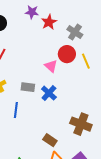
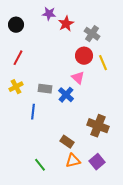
pink triangle: (51, 66) -> (78, 78), moved

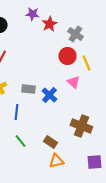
pink triangle: (78, 78) -> (73, 82), moved
purple square: (97, 162) -> (94, 162), moved, turned 35
green line: (40, 165) -> (20, 141), moved

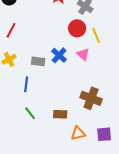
blue cross: (49, 95) -> (59, 55), moved
brown rectangle: (50, 142) -> (60, 114), turned -32
orange triangle: (56, 161) -> (78, 133), moved

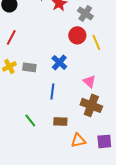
pink triangle: (83, 54) -> (89, 81), moved
gray rectangle: (38, 61) -> (29, 67), moved
blue line: (26, 84) -> (52, 91), moved

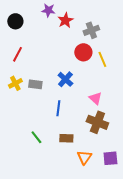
gray cross: (85, 13) -> (91, 30), turned 35
orange triangle: (78, 140) -> (84, 157), turned -42

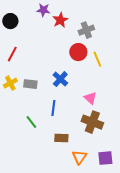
green line: (36, 137) -> (31, 122), moved

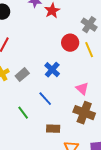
gray cross: (86, 30) -> (89, 25), moved, turned -35
gray rectangle: (30, 84) -> (22, 75), turned -48
blue line: (53, 108) -> (45, 99), turned -49

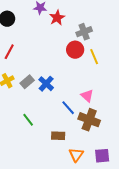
gray cross: (89, 25) -> (84, 32), moved, turned 35
blue cross: (52, 70) -> (46, 84), moved
blue line: (45, 99) -> (68, 108), moved

